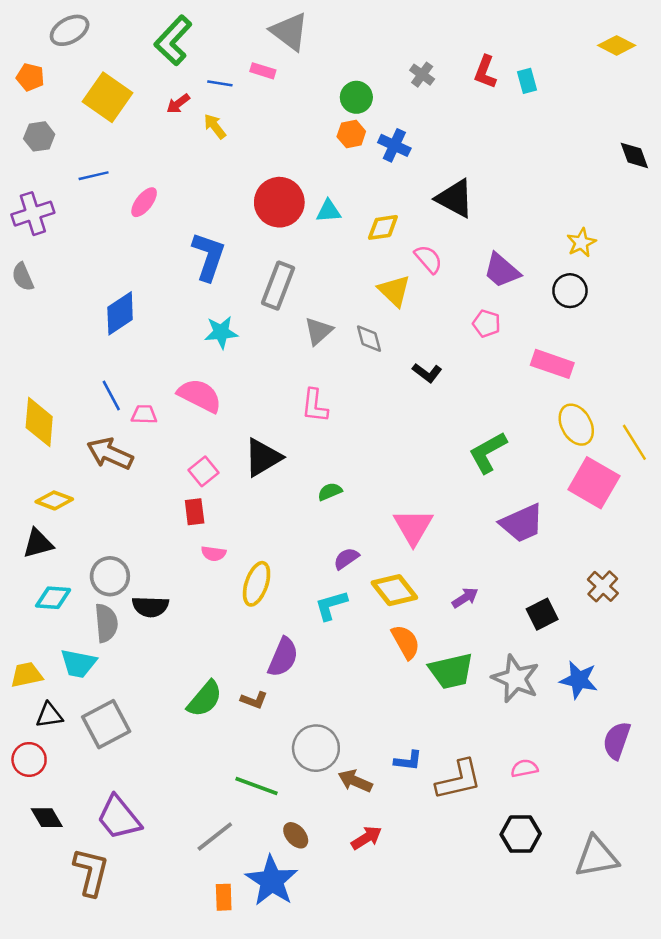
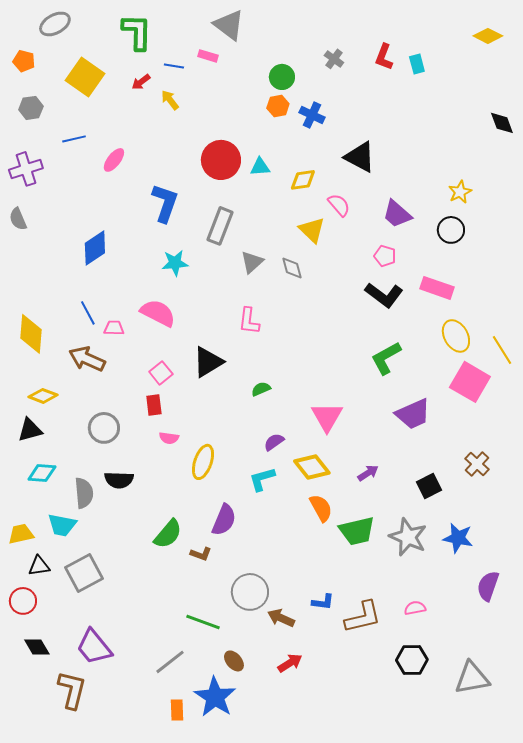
green L-shape: (173, 40) -> (137, 32), turned 138
black L-shape: (427, 373) -> (384, 295), moved, size x1.6
gray circle: (110, 576) -> (104, 428), moved
green semicircle: (205, 699) -> (168, 534), moved

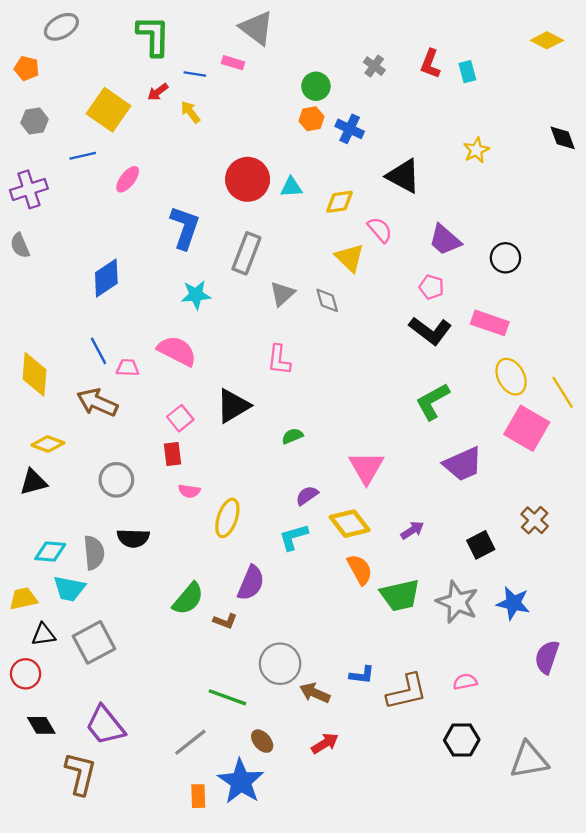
yellow square: (85, 77) -> (109, 110), moved
yellow star: (460, 192) -> (476, 150), moved
cyan diamond: (42, 473) -> (50, 552), moved

